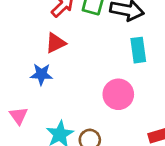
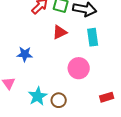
red triangle: (56, 43) -> (60, 32), moved

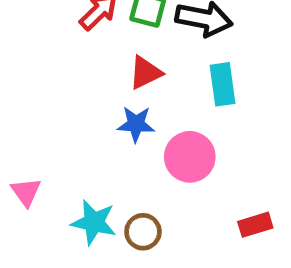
blue star: (25, 54) -> (136, 124), moved
cyan star: (38, 96) -> (94, 222), turned -30

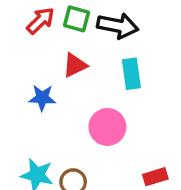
blue star: (136, 124) -> (42, 98), moved

